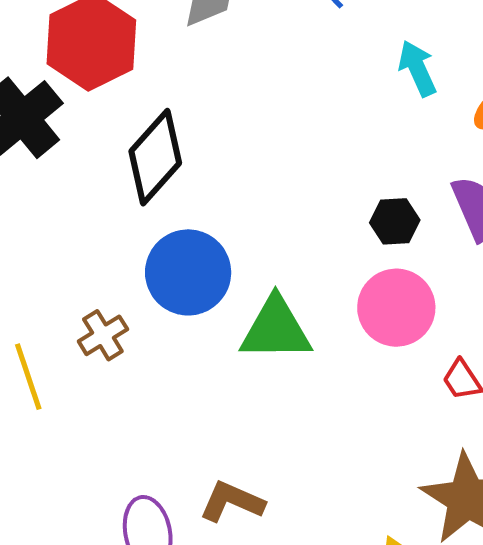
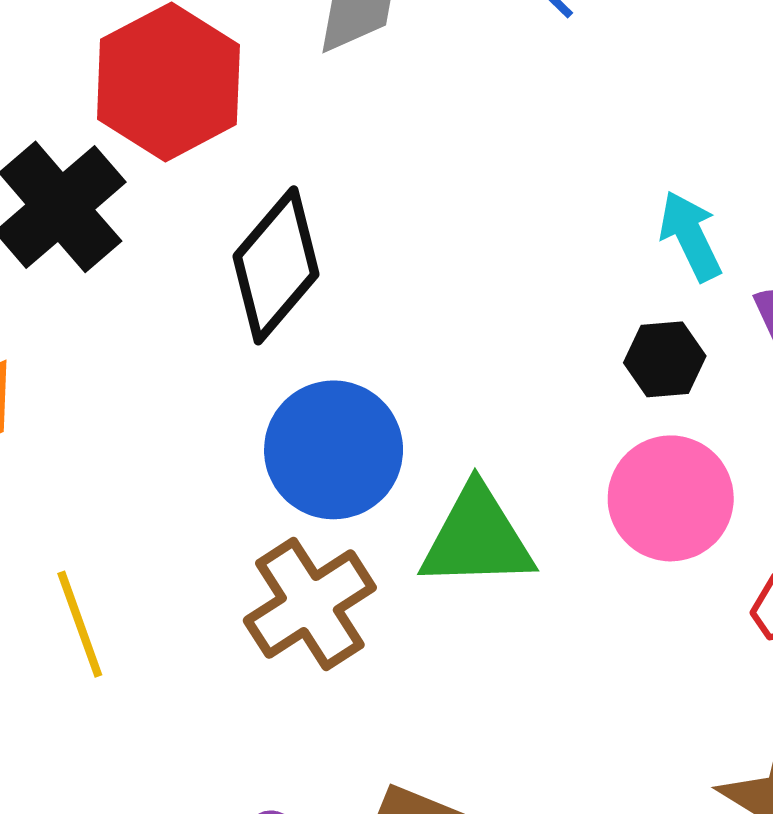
cyan arrow: (417, 68) -> (690, 236), moved
brown cross: (103, 335) -> (310, 604), moved, size x1.6

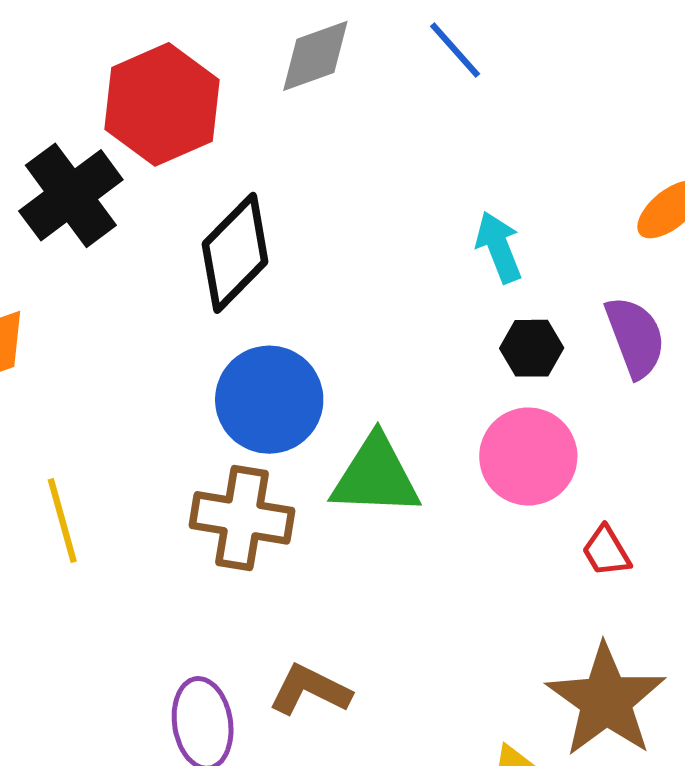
cyan arrow: (690, 236) -> (499, 247), moved
brown cross: (310, 604) -> (242, 518), turned 38

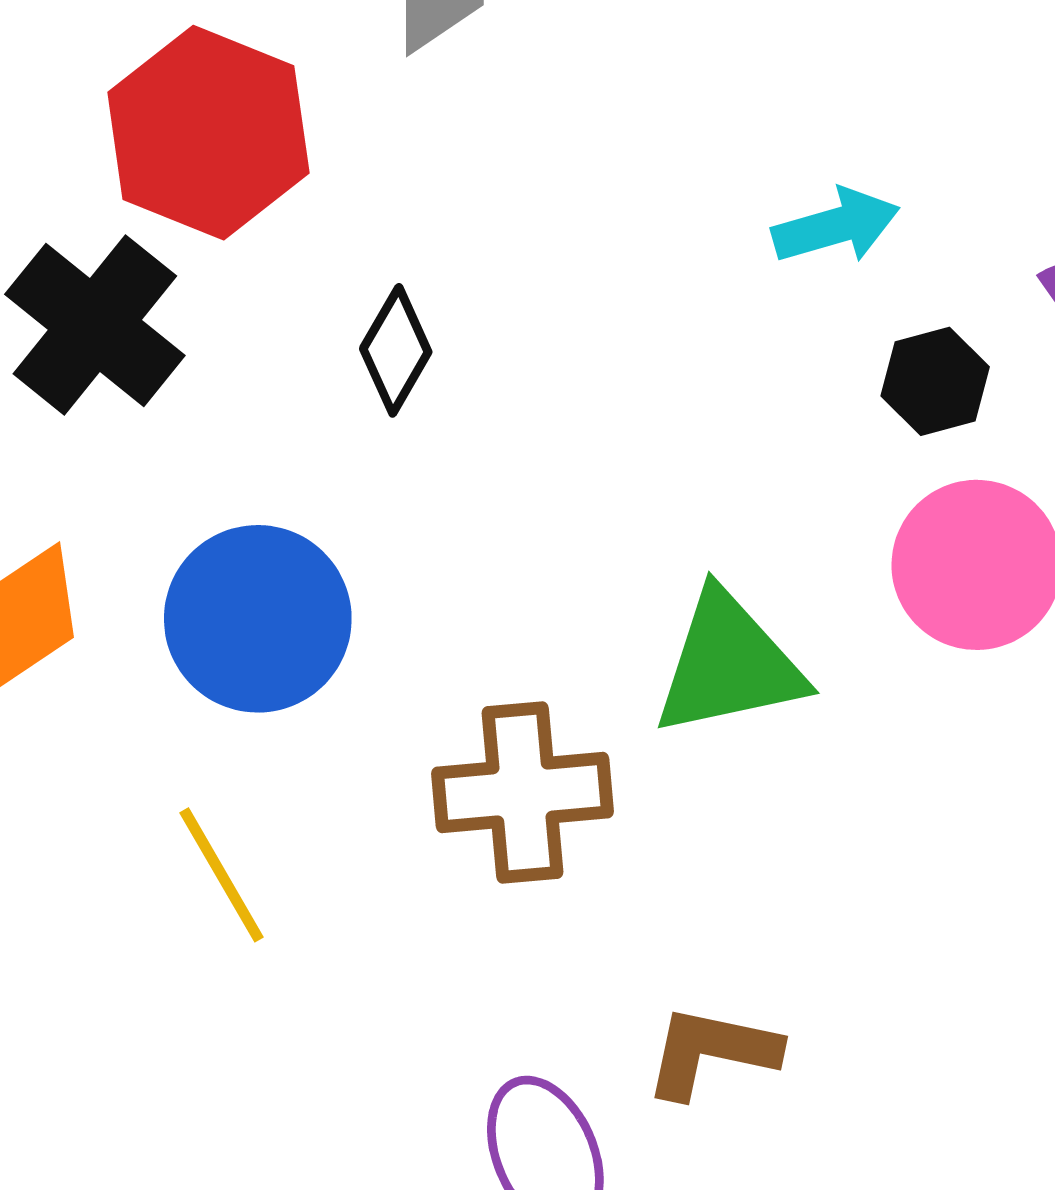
cyan arrow: (499, 247) -> (836, 226), turned 110
black diamond: (235, 253) -> (396, 350), size x0.6
blue circle: (269, 400) -> (258, 619), moved

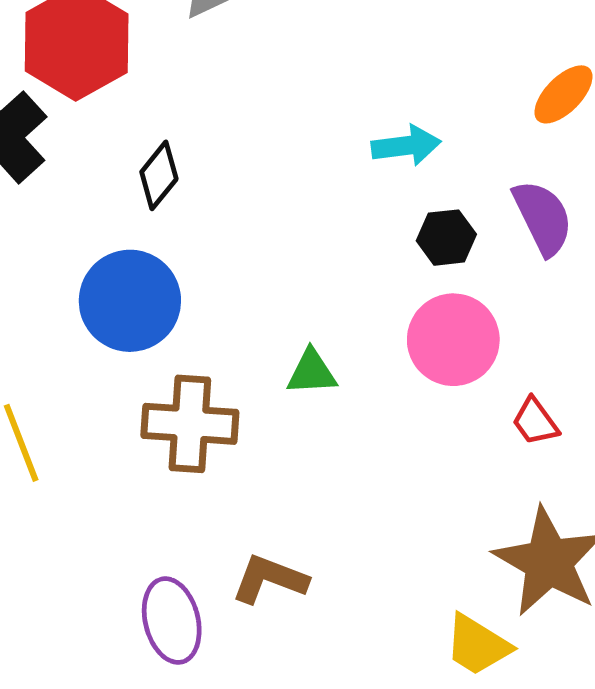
blue circle: (258, 619) -> (130, 301), moved
green triangle: (729, 664) -> (312, 372), size x0.6

